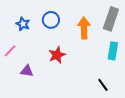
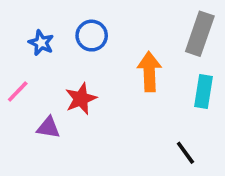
orange arrow: (84, 28) -> (149, 72), moved
red star: (57, 55) -> (81, 99), moved

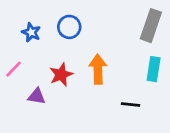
orange arrow: (149, 72) -> (98, 69), moved
black line: (185, 153) -> (130, 104), moved, turned -48

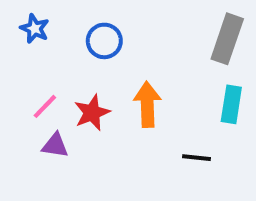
blue star: (31, 32) -> (35, 29), moved
pink line: (14, 69) -> (45, 106), moved

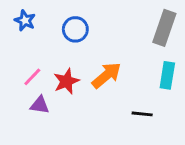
orange arrow: (147, 104) -> (106, 75), turned 52

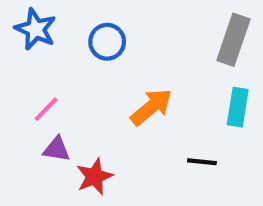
blue star: (25, 20) -> (36, 29), size x1.4
red star: (66, 81) -> (95, 177), moved

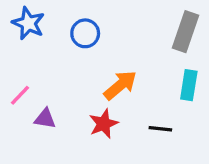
pink line: (46, 109) -> (20, 95), moved
red star: (95, 177) -> (104, 124), moved

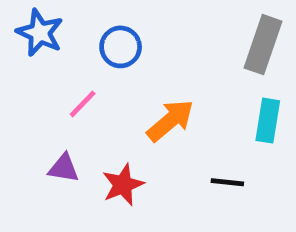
pink line: (20, 95) -> (83, 104), moved
red star: (104, 124) -> (123, 185), moved

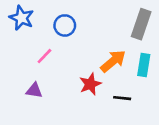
orange arrow: (170, 121) -> (113, 61), moved
red star: (123, 185) -> (90, 84), moved

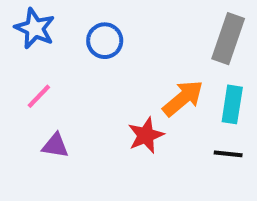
pink line: (44, 56) -> (39, 96), moved
black line: (122, 98) -> (228, 154), moved

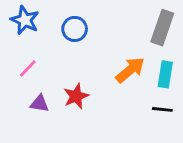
red star: (146, 135) -> (76, 96), moved

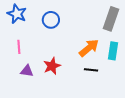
pink line: (28, 68) -> (19, 47), turned -48
black line: (162, 109) -> (91, 70), moved

